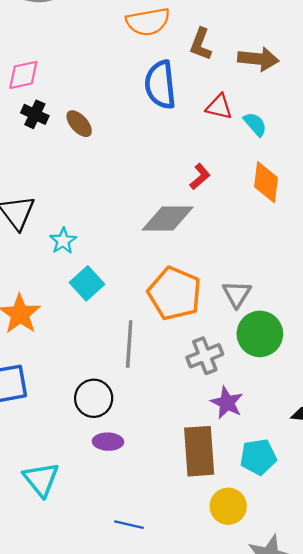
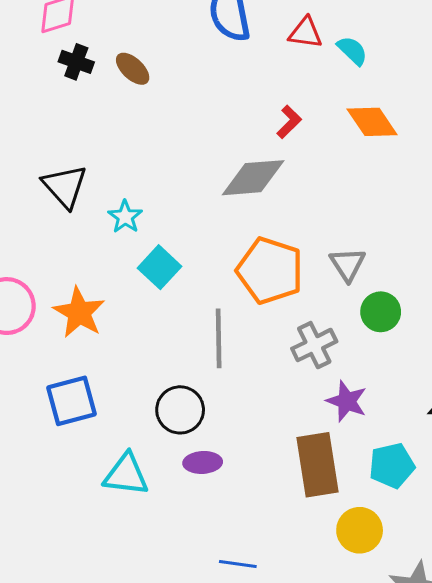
orange diamond: (266, 182) -> (372, 122), turned -36
green circle: (260, 334) -> (381, 312), size x0.7
cyan triangle: (41, 479) -> (126, 475), moved, turned -39

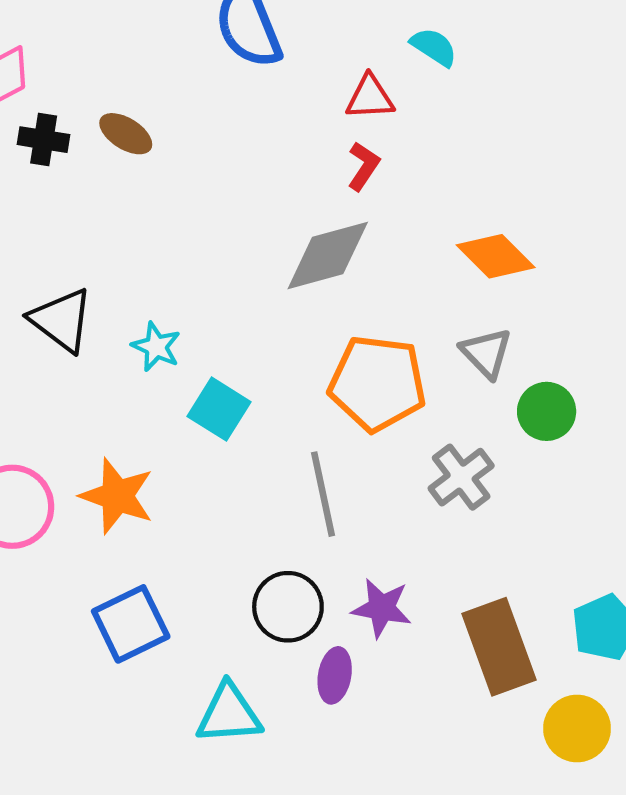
red triangle: (305, 33) -> (370, 97), moved
orange diamond: (372, 122) -> (496, 256), moved
purple star: (347, 401) -> (382, 608), moved
purple ellipse: (203, 462) -> (335, 675), turned -66

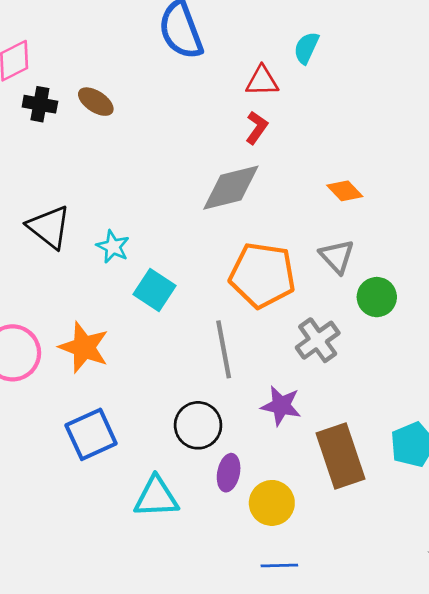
cyan semicircle: (434, 47) -> (306, 48), turned -100
orange diamond: (496, 256) -> (345, 191), size x0.7
purple star: (382, 608) -> (281, 406), moved
yellow circle: (577, 728) -> (272, 503), moved

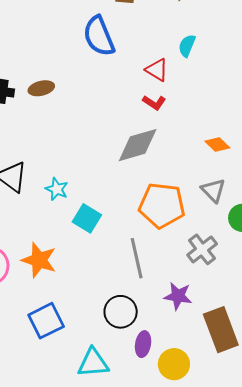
red triangle: (262, 81) -> (157, 70), turned 35
brown ellipse: (96, 102) -> (41, 88), turned -45
red L-shape: (257, 128) -> (154, 102), turned 90

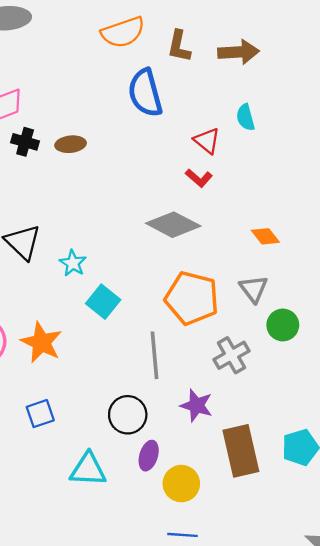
cyan semicircle: (187, 46) -> (245, 117), turned -45
gray diamond: (138, 145) -> (173, 225), turned 36
blue square: (46, 321) -> (40, 414), size x0.7

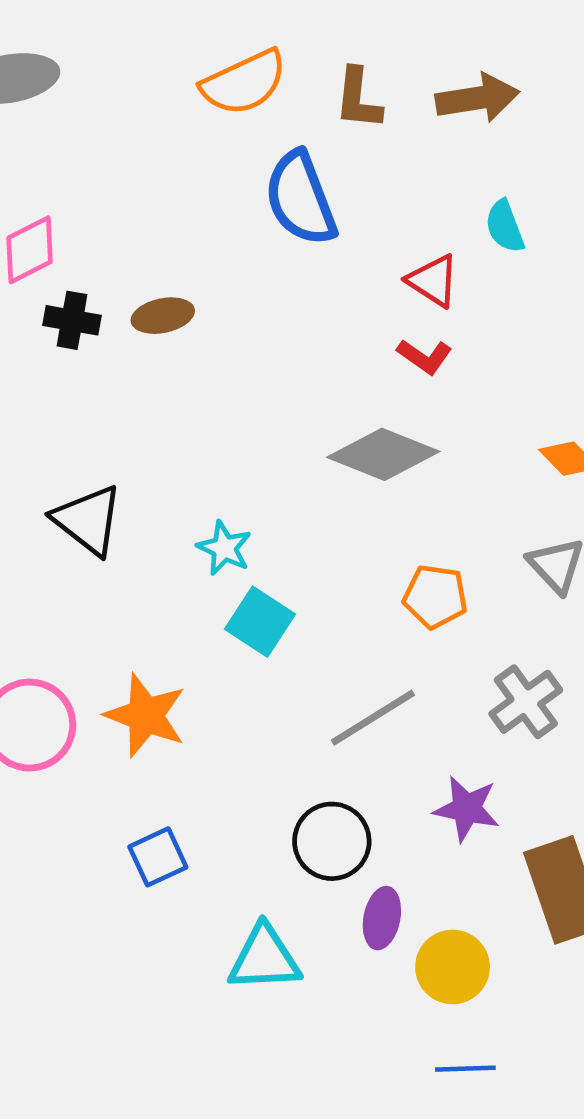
cyan star: (73, 263) -> (224, 548), moved
orange pentagon: (192, 298) -> (435, 596), size x0.6
gray line: (155, 355) -> (373, 718), turned 69

